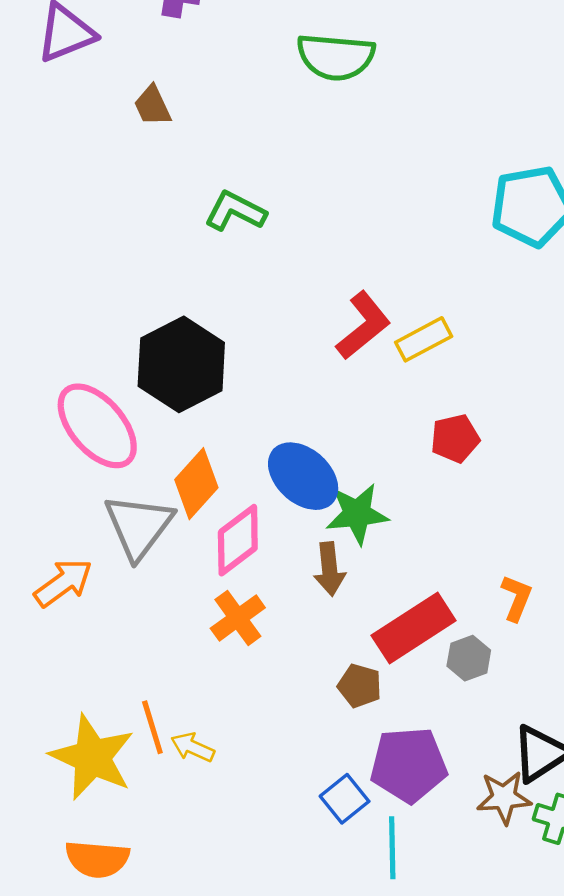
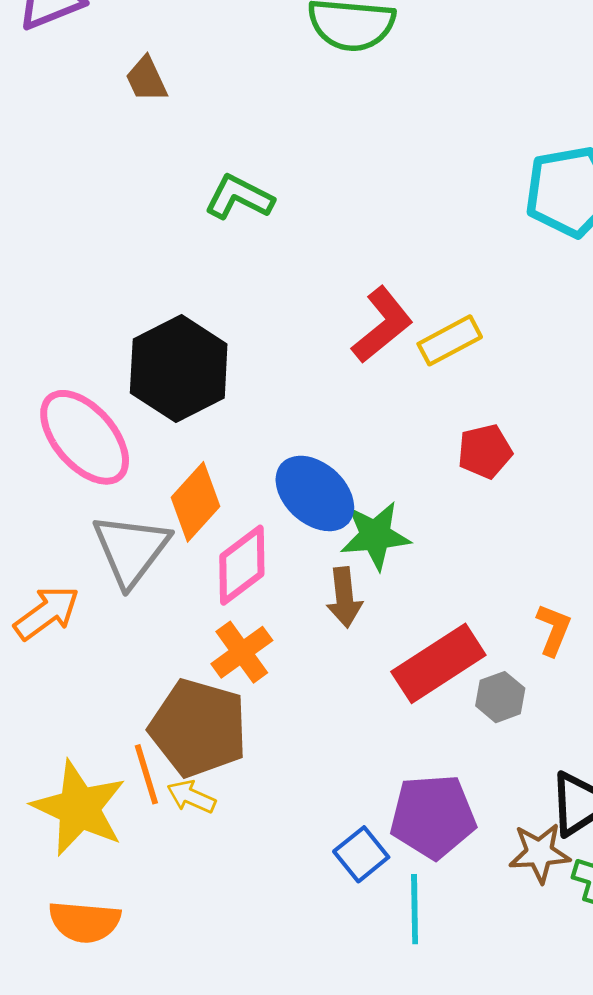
brown pentagon: (360, 686) -> (198, 728), moved, size x2.0

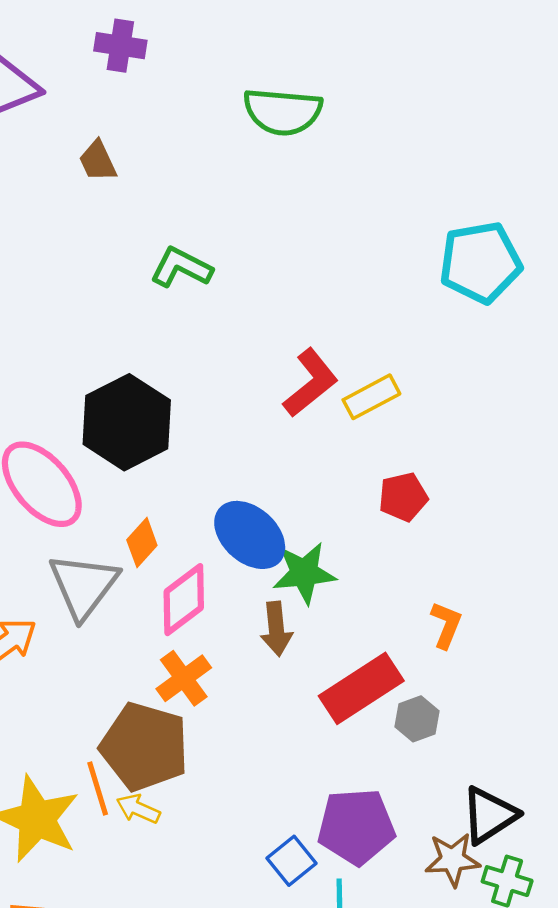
orange diamond: (196, 502) -> (142, 543), size x0.7
orange L-shape: (554, 630) -> (446, 625), moved

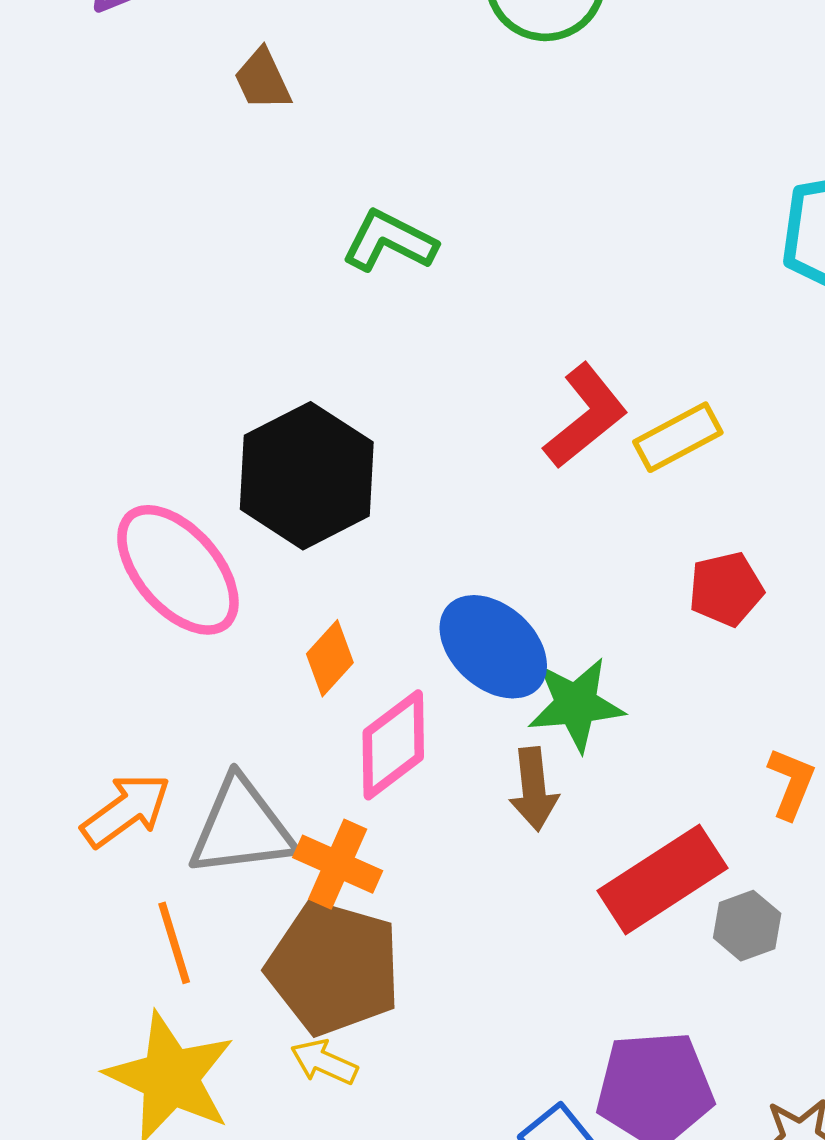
gray triangle: (84, 586) -> (241, 828), moved, turned 46
orange cross: (184, 678) -> (338, 864), moved, turned -30
orange line: (98, 789) -> (174, 943), moved

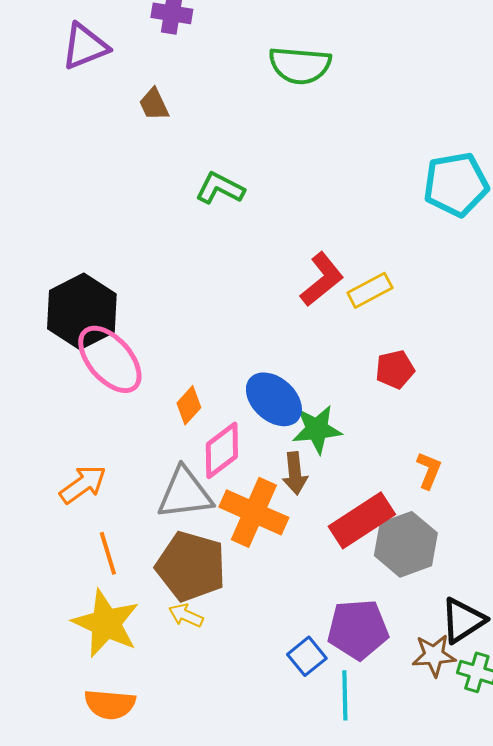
black hexagon: (307, 476) -> (82, 311), moved
gray triangle: (241, 828) -> (185, 493), moved
orange cross: (338, 864) -> (254, 512), moved, size x1.5
gray hexagon: (747, 926) -> (406, 544), size x1.8

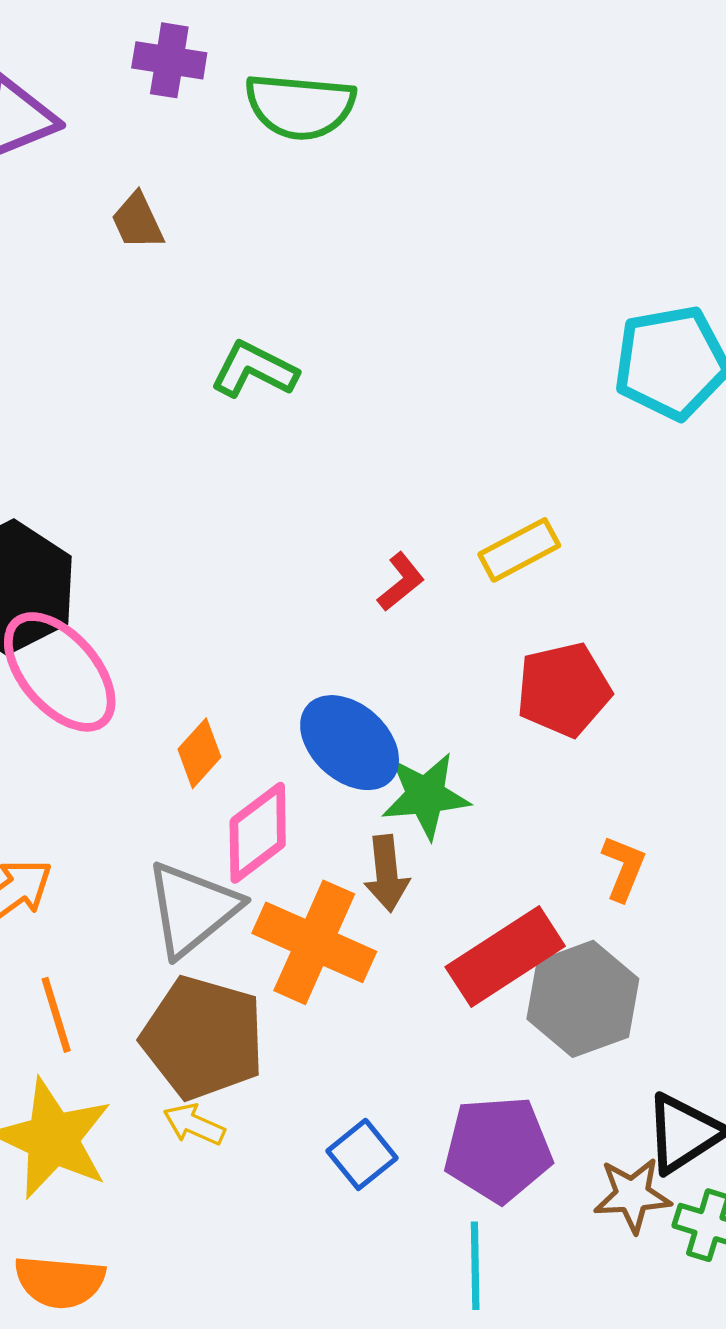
green semicircle: (300, 65) -> (300, 106), moved
red L-shape: (322, 279) -> (401, 582), moved, size x0.6
red pentagon: (395, 369) -> (563, 690), size x1.4
gray triangle: (185, 493) -> (192, 909), turned -32
blue square: (307, 656) -> (362, 1154), moved

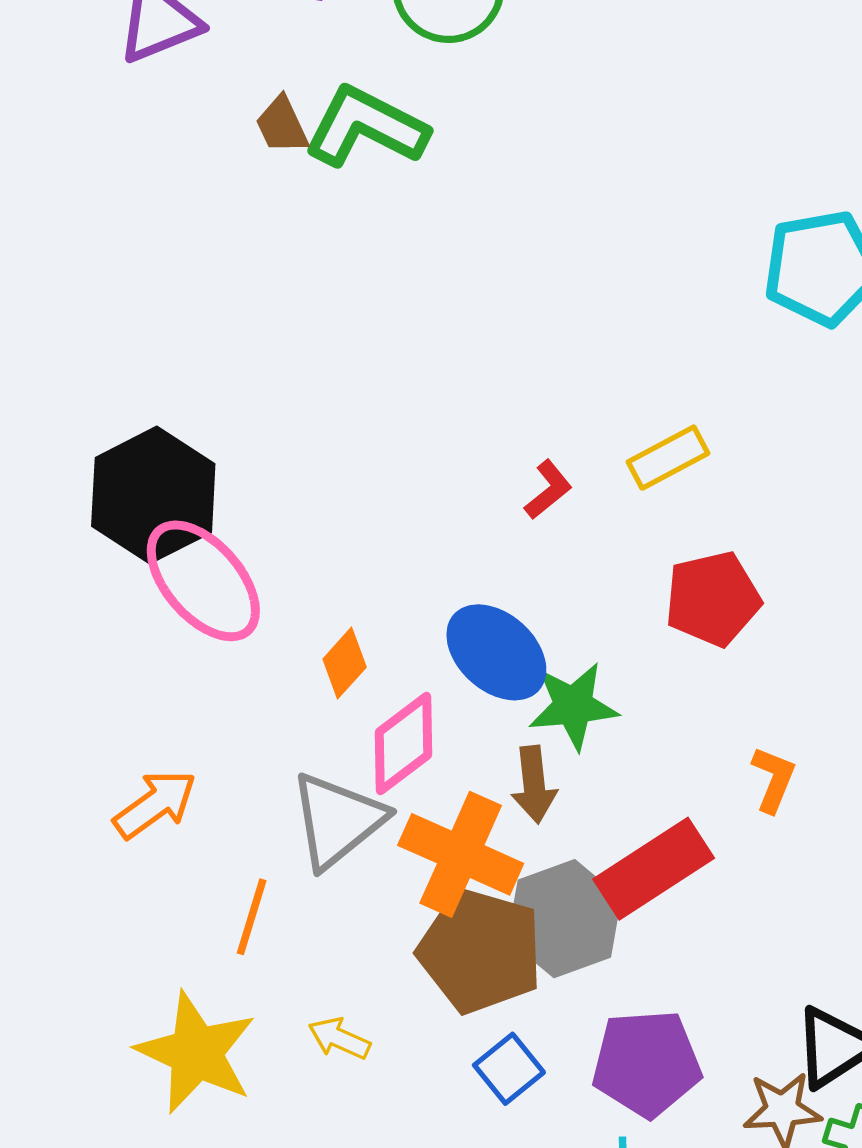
green L-shape: (254, 370) -> (366, 127), moved, size x1.4
gray hexagon: (583, 999) -> (564, 919), moved
orange line: (56, 1015) -> (252, 917), moved, turned 34
brown pentagon: (203, 1038) -> (480, 951), moved

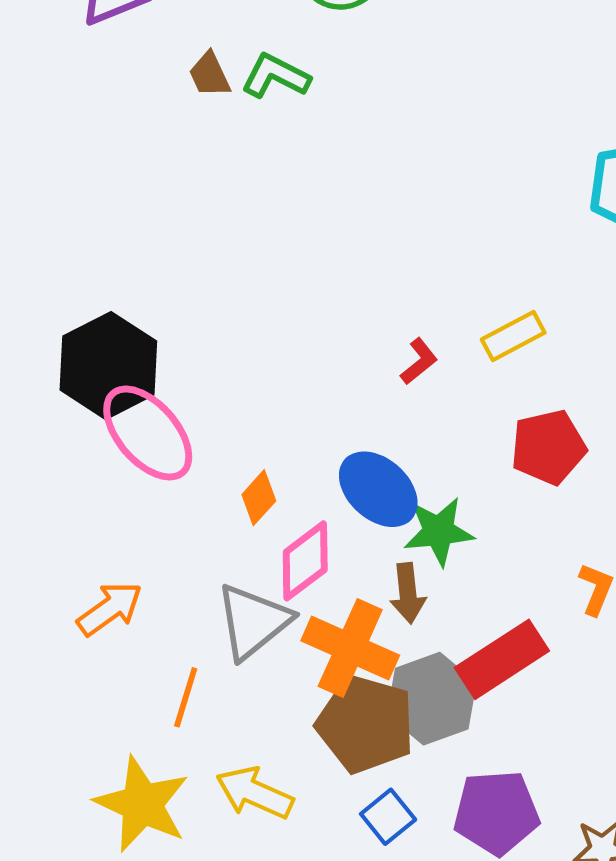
green L-shape: (366, 127) -> (276, 76), size x0.7
yellow arrow: (339, 1038) -> (255, 793), size x1.6

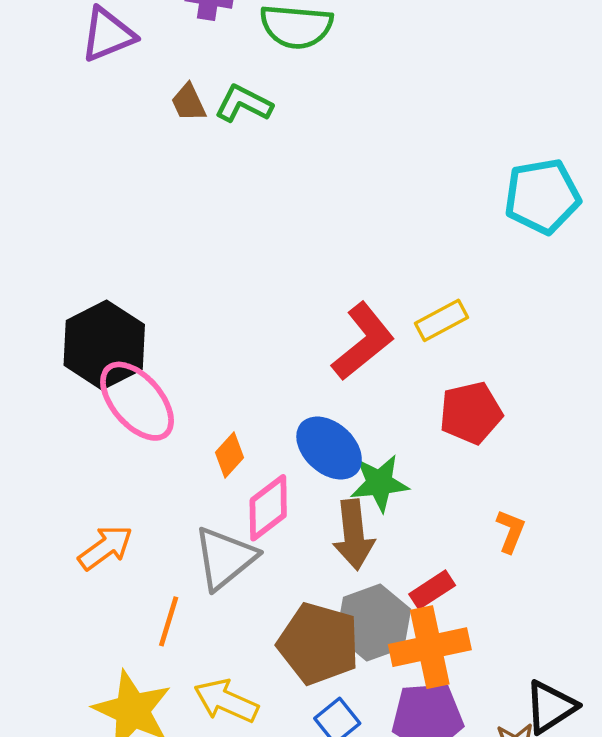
red L-shape: (419, 361) -> (363, 341), size x2.0
brown arrow: (408, 593) -> (354, 535), size x1.4
orange cross: (350, 648) -> (430, 647), moved, turned -36
red rectangle: (502, 659) -> (432, 590), size x0.6

